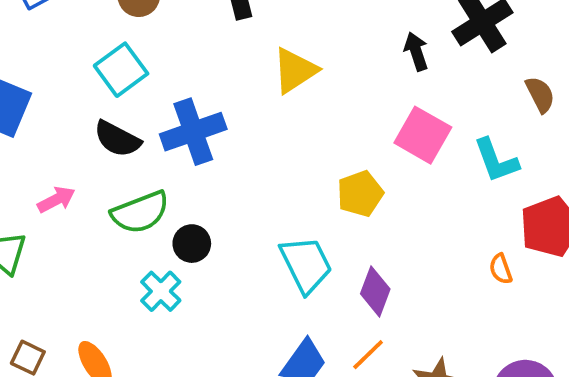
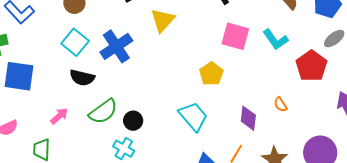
blue cross: (193, 132) -> (116, 46), moved
orange semicircle: (501, 269) -> (281, 105), moved
purple diamond: (375, 291) -> (248, 118), moved

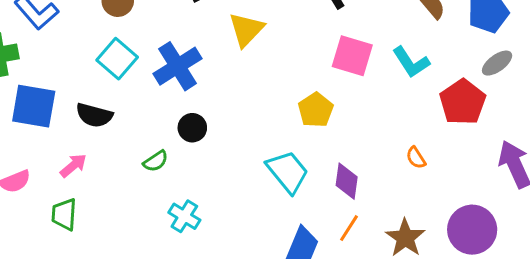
black semicircle: (82, 78) -> (94, 115), moved
green semicircle: (103, 112) -> (156, 161), size x0.6
pink arrow: (59, 116) -> (73, 166), moved
purple diamond: (248, 118) -> (347, 181), moved
black circle: (133, 121) -> (192, 128), moved

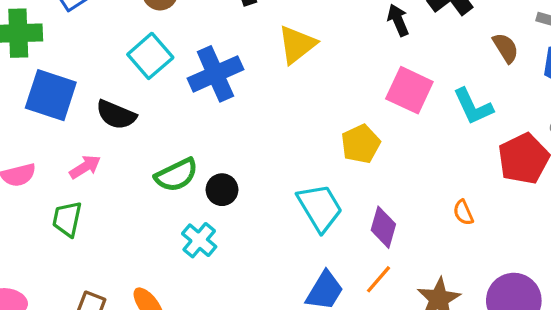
black circle: (192, 128) -> (222, 190), moved
green semicircle: (156, 161) -> (176, 175), size x1.5

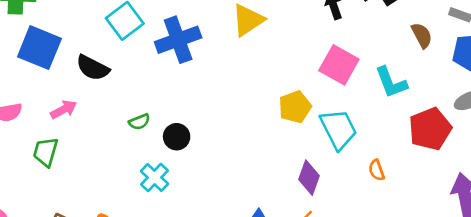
green semicircle: (176, 175) -> (139, 122), size x0.6
cyan trapezoid: (320, 208) -> (338, 129), moved

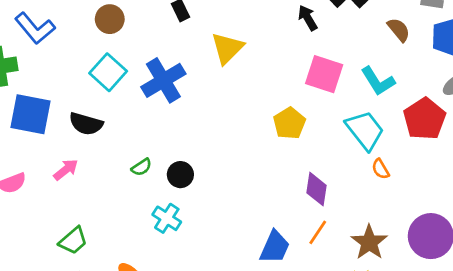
cyan trapezoid: (338, 129) -> (365, 130), moved
green trapezoid: (46, 152) -> (73, 241), moved, turned -136

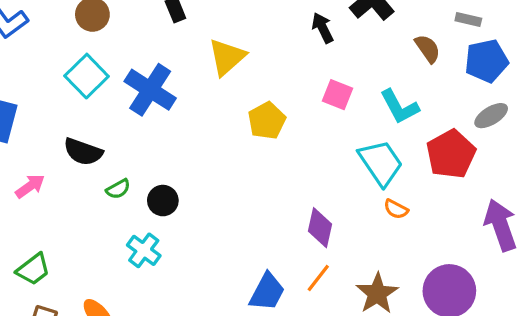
pink square: (324, 74) -> (337, 95), size x0.7
blue cross: (163, 80) -> (150, 90), turned -30
yellow pentagon: (289, 123) -> (267, 121), moved
black semicircle: (86, 124) -> (83, 152), moved
orange semicircle: (381, 169) -> (396, 209), turned -35

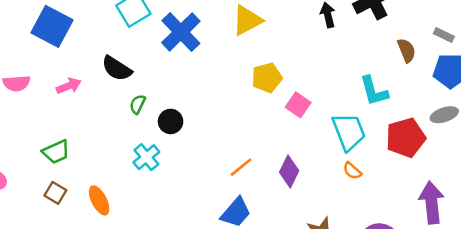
pink square: (337, 95) -> (298, 105), moved
green semicircle: (118, 189) -> (138, 104), turned 132
orange line: (318, 278) -> (241, 167), moved

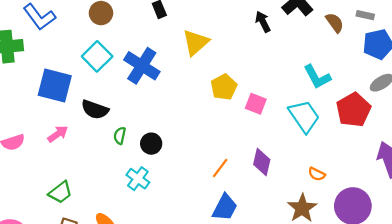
blue square: (52, 26) -> (55, 86), moved
brown semicircle: (407, 50) -> (335, 23), moved
orange semicircle: (352, 171) -> (317, 174), moved

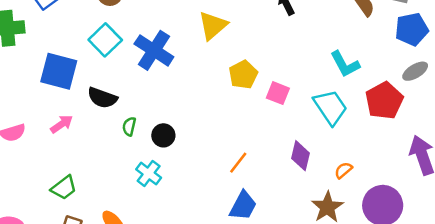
purple diamond: (262, 162) -> (301, 156), moved
orange semicircle: (317, 174) -> (343, 170), turned 112

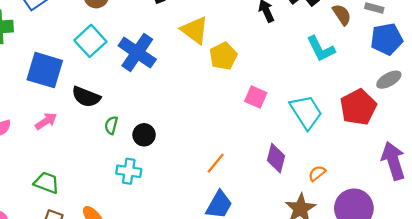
yellow triangle: (213, 26) -> (195, 30), turned -44
cyan L-shape: (345, 64) -> (321, 49), moved
yellow pentagon: (243, 74) -> (223, 56), moved
cyan cross: (149, 174) -> (129, 171), turned -30
green trapezoid: (64, 188) -> (47, 183), turned -124

